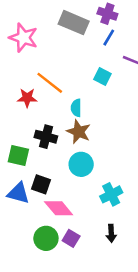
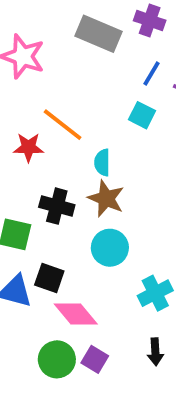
blue line: (109, 38) -> (152, 74), moved

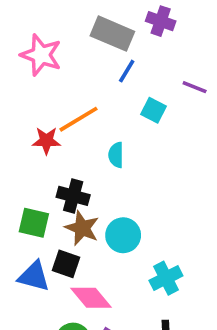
blue line: (152, 74) -> (127, 71), moved
orange line: (63, 125) -> (78, 119), turned -69
brown star: (106, 198) -> (82, 228), moved

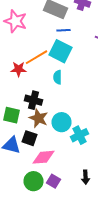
blue line: (127, 71) -> (64, 30), turned 56
cyan square: (153, 110) -> (60, 51), moved, size x1.6
cyan cross: (166, 278) -> (80, 135), moved
pink diamond: (91, 298) -> (44, 157), turned -55

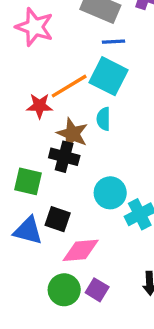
brown star: (38, 118) -> (72, 134), moved

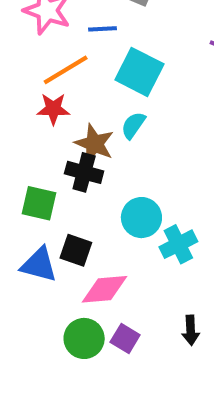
blue line: (113, 42) -> (103, 29), moved
orange line: (69, 86) -> (66, 70), moved
cyan semicircle: (104, 119) -> (133, 125), turned 35

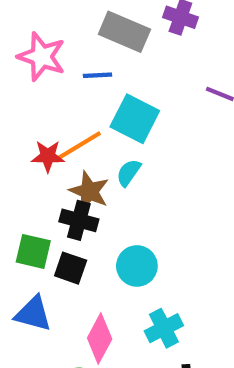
orange line: (66, 70) -> (79, 146), moved
cyan cross: (178, 244) -> (164, 328), moved
black square: (76, 250) -> (71, 268), moved
pink diamond: (105, 289) -> (100, 339), turned -57

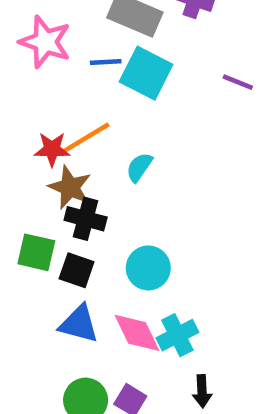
cyan square: (135, 119) -> (146, 73), moved
brown star: (89, 191) -> (70, 187), moved
blue triangle: (33, 314) -> (79, 324), moved
pink diamond: (100, 339) -> (137, 333), moved, turned -54

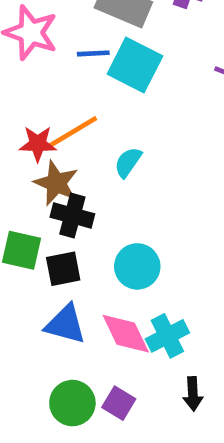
black square: (77, 270) -> (63, 269), turned -30

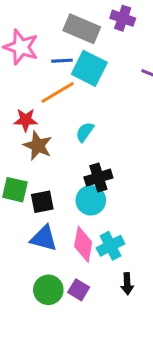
orange line: (72, 132) -> (57, 93), moved
black cross: (72, 216) -> (98, 178), moved, turned -32
pink diamond: (126, 334) -> (83, 244), turned 36

